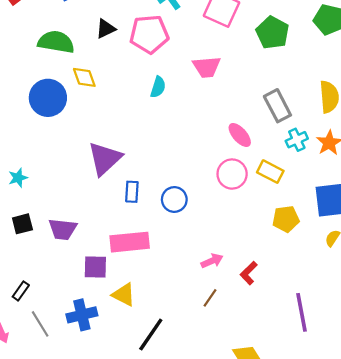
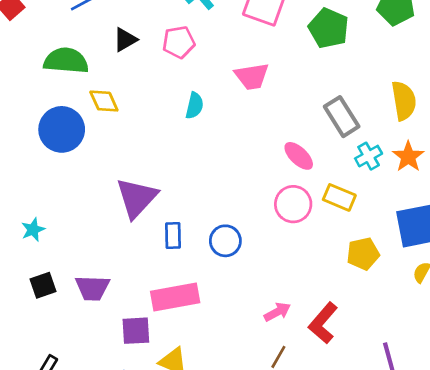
pink pentagon: (149, 34) -> (179, 42), size x0.7
red L-shape: (249, 273) -> (323, 323), size x1.4

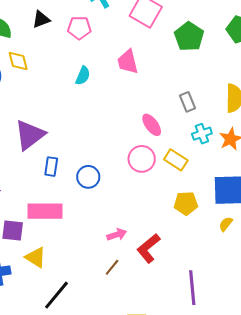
pink trapezoid: (252, 76) -> (128, 62), turned 76
gray rectangle: (342, 117) -> (188, 102), size x0.7

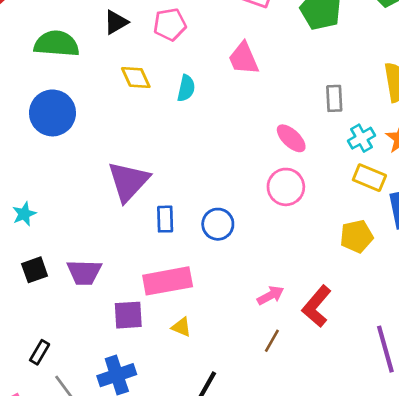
yellow diamond: (18, 61) -> (136, 78), moved
gray rectangle: (188, 102) -> (334, 98), turned 30
yellow rectangle: (176, 160) -> (369, 178), moved
yellow triangle: (36, 257) -> (181, 327), moved, size x0.7

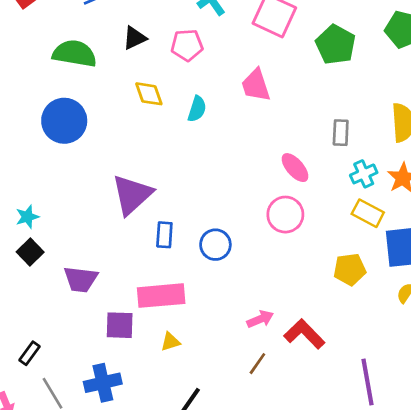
black square: (35, 270) -> (30, 252), moved, turned -30
red L-shape: (317, 306) -> (304, 334), turned 90
yellow triangle: (181, 327) -> (170, 342), turned -45

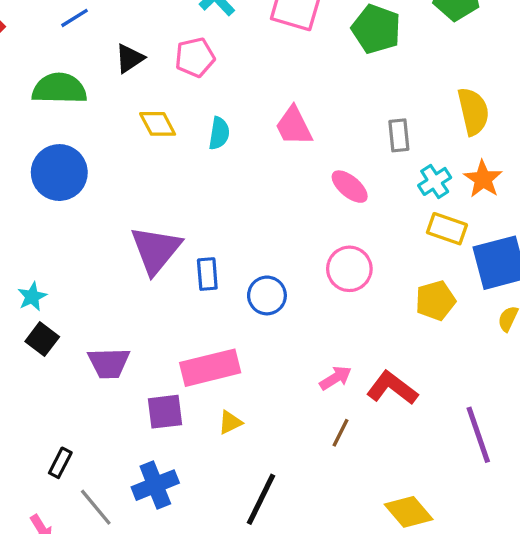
pink trapezoid: (256, 85) -> (294, 126), moved
pink circle: (285, 215) -> (349, 269), moved
blue rectangle: (164, 235) -> (207, 274), moved

